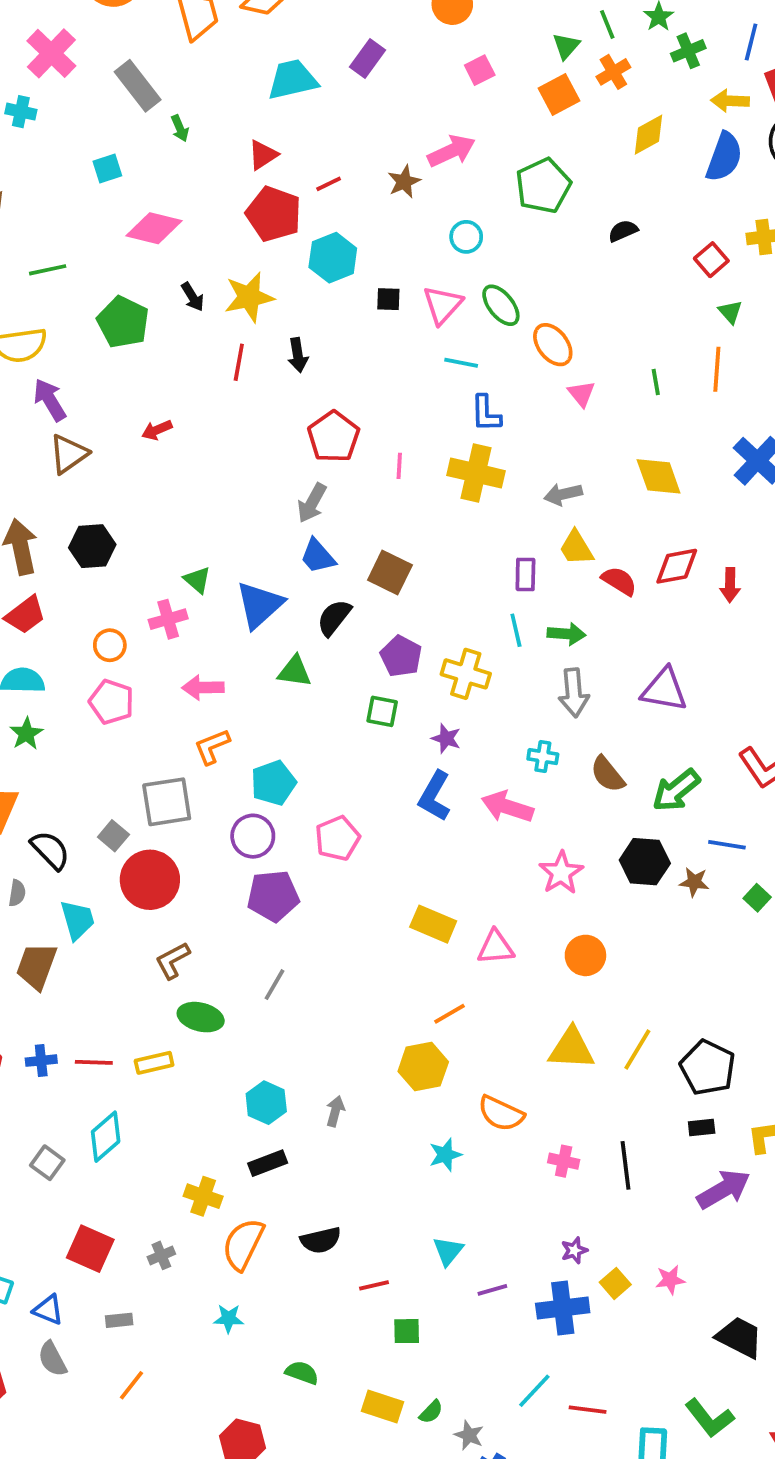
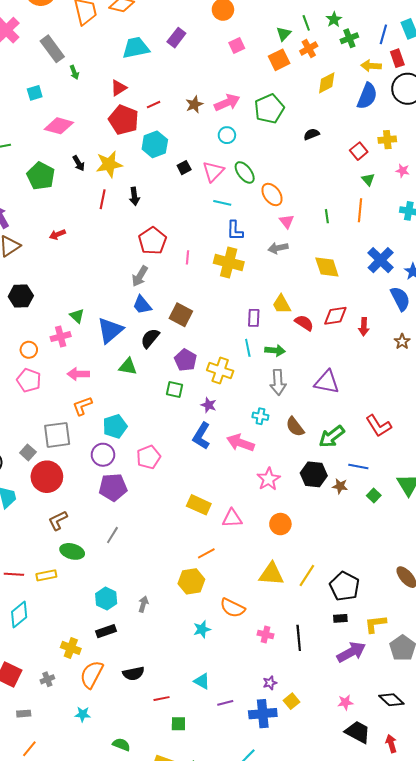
pink arrow: (451, 151) -> (227, 103), moved
black square: (388, 299) -> (184, 168), turned -32
gray arrow: (563, 494) -> (278, 248), moved
cyan triangle: (448, 1251) -> (202, 681), turned -42
pink star: (670, 1280) -> (345, 702), moved

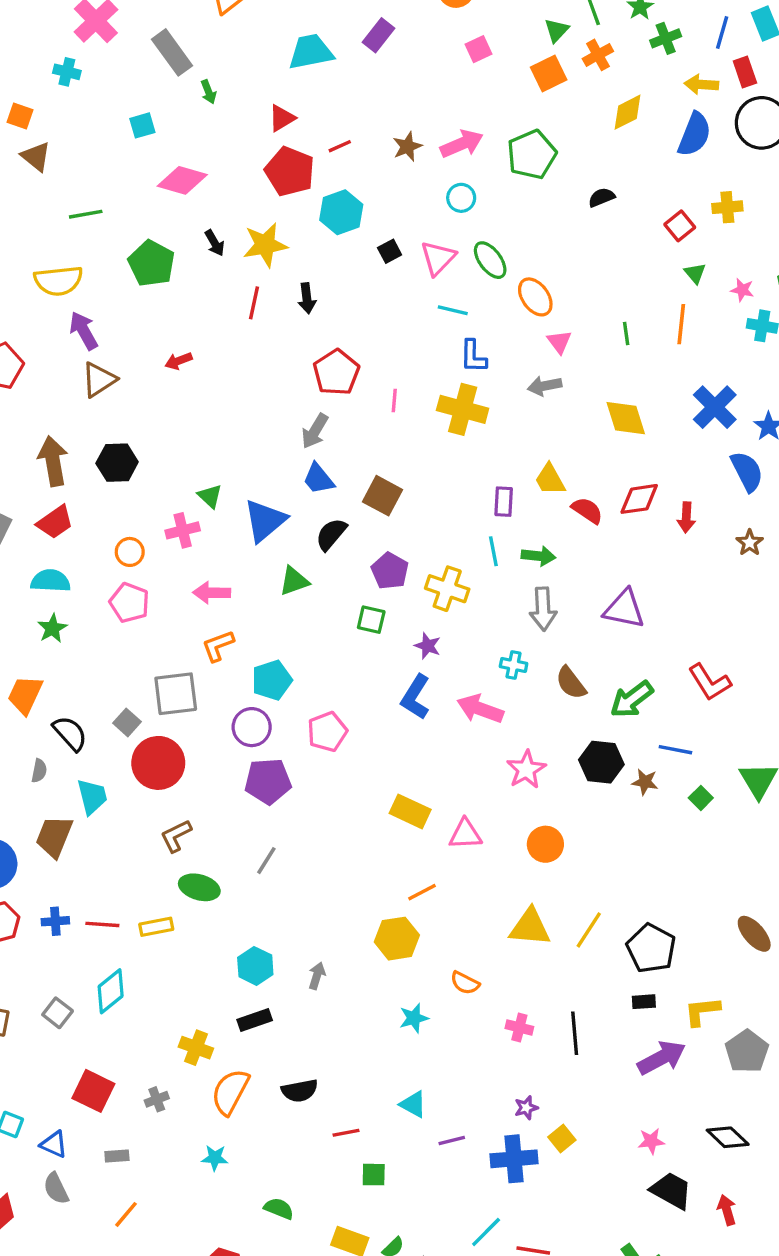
pink star: (403, 171) -> (742, 290), moved
green triangle: (128, 367) -> (294, 581), turned -30
orange semicircle: (232, 608) -> (465, 983), size x0.7

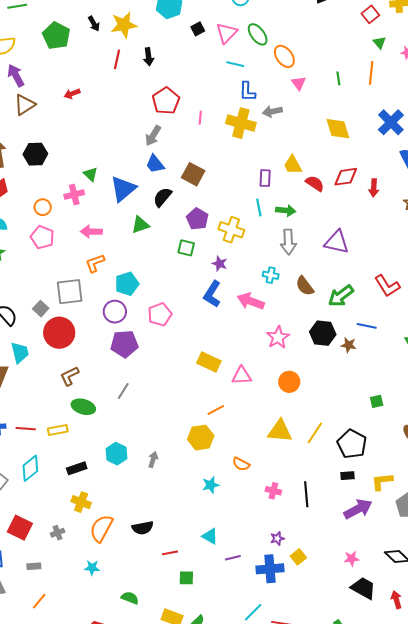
gray arrow: (545, 386) -> (272, 111), moved
green square: (701, 798) -> (377, 401), moved, turned 32
black rectangle: (255, 1020) -> (77, 468), moved

